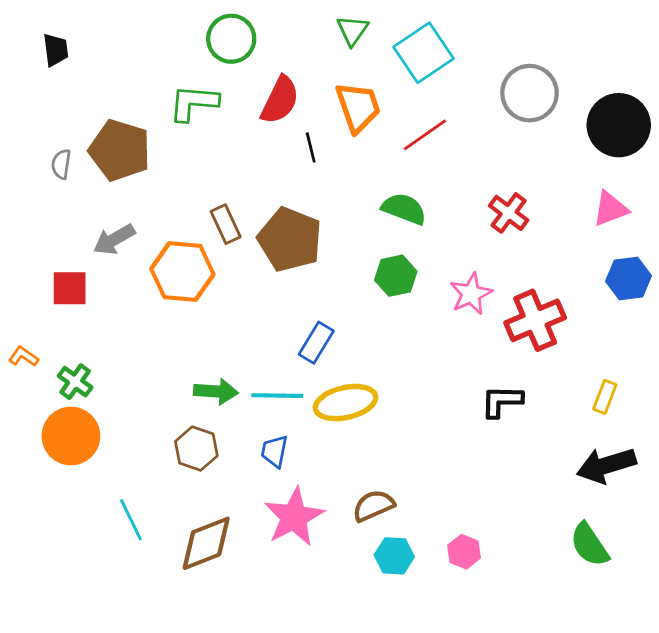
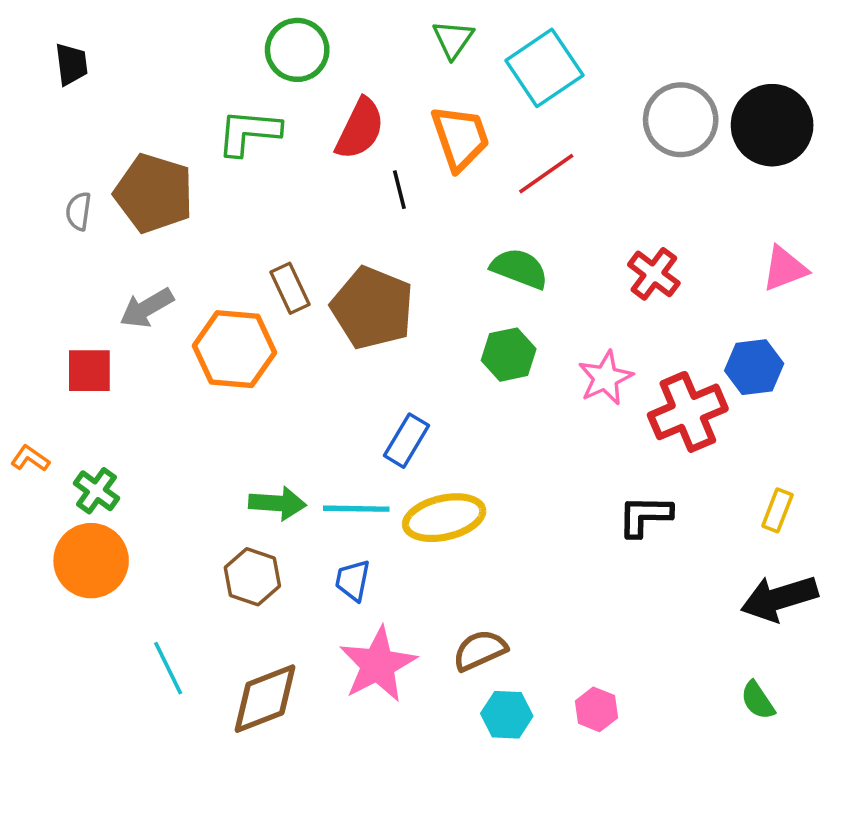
black circle: (619, 125) -> (772, 125), moved
blue hexagon: (628, 278) -> (754, 367), moved
green semicircle: (589, 545) -> (758, 700), size x0.7

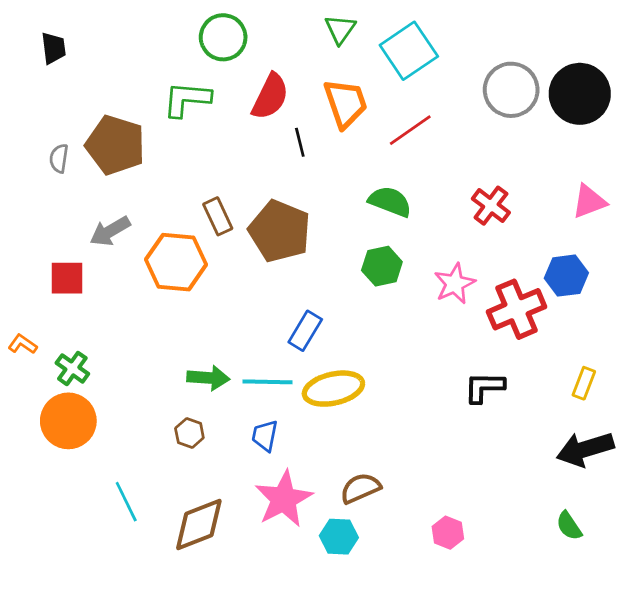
brown hexagon: (252, 577) -> (189, 433), size x0.7
cyan hexagon: (507, 715) -> (339, 537), moved

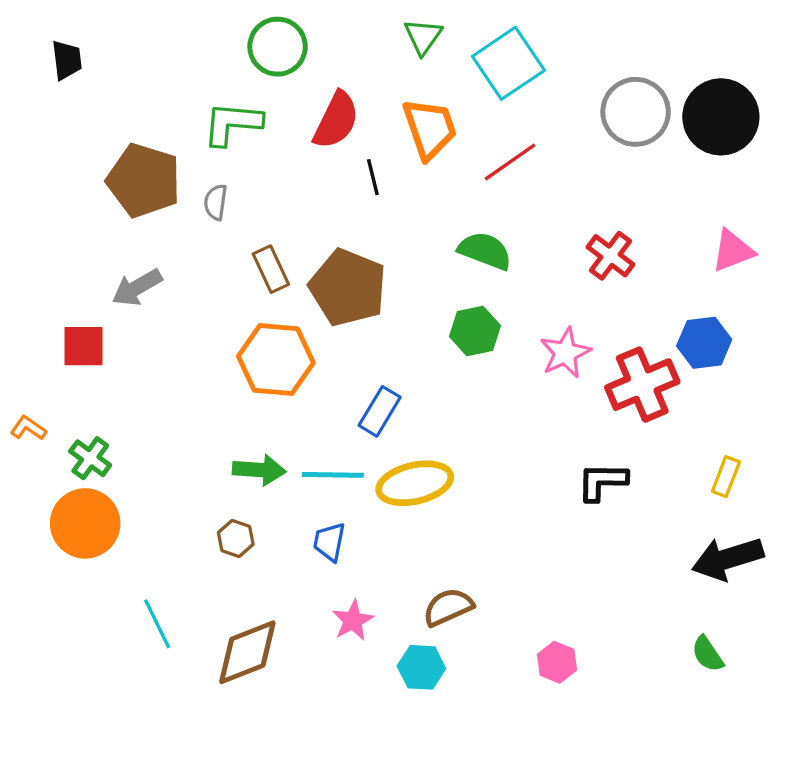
gray semicircle: (59, 158) -> (216, 202), moved
orange hexagon: (176, 262) -> (276, 359), moved
pink star: (284, 499) -> (353, 620), size x0.6

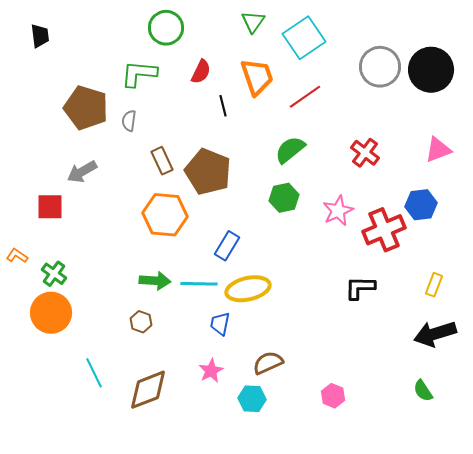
red semicircle: (336, 120) -> (201, 72), size x0.7
green semicircle: (485, 251) -> (290, 150), turned -60
blue trapezoid: (329, 542) -> (220, 324), moved

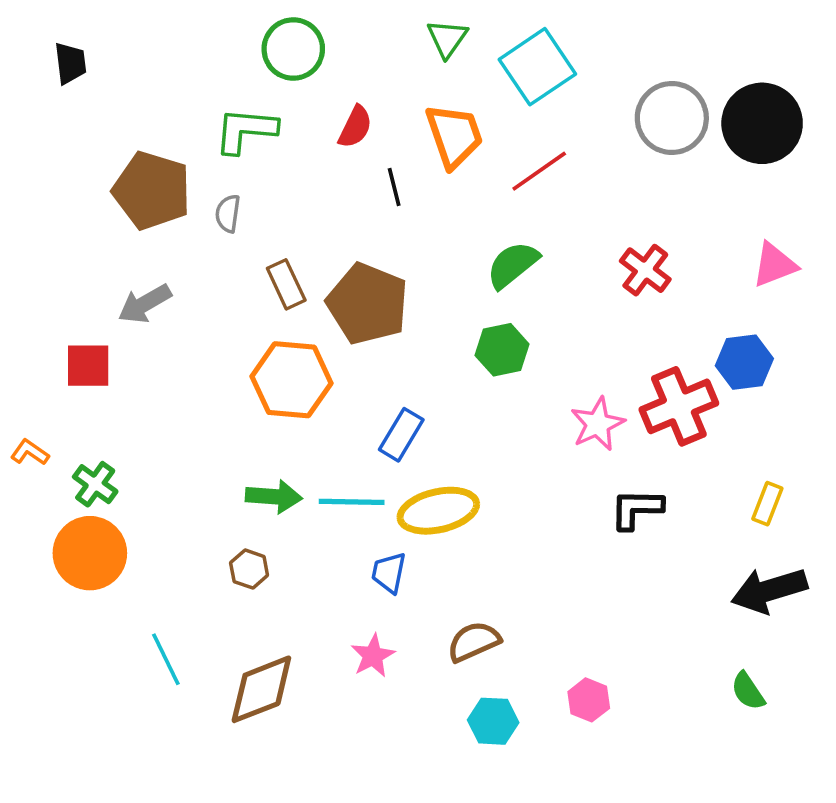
pink star: (338, 211) -> (598, 424), moved
cyan hexagon: (252, 399) -> (493, 721), moved

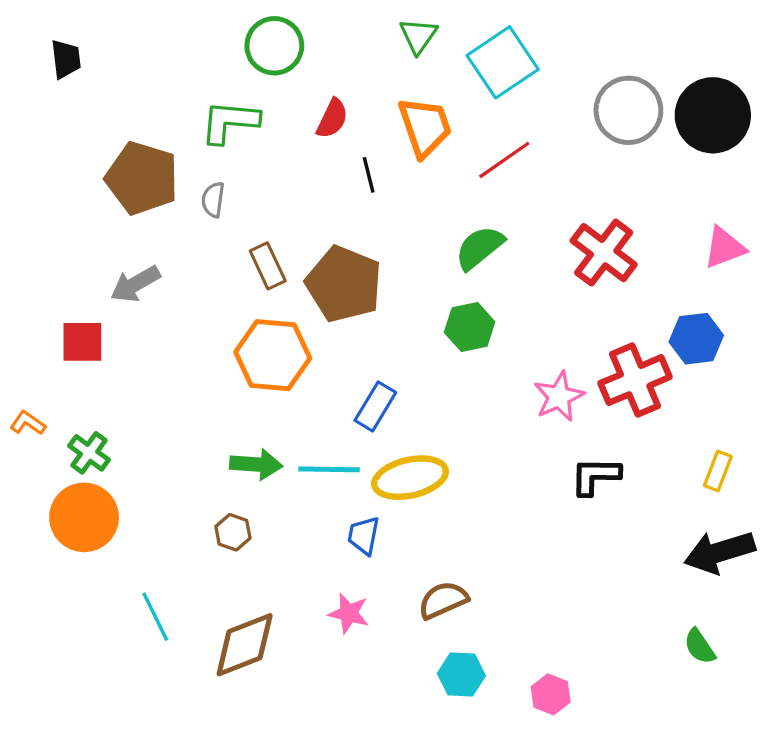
red cross: (645, 270) -> (604, 253), size x1.4
pink star: (373, 656) -> (349, 613), turned -30
pink hexagon: (589, 700) -> (551, 694), moved

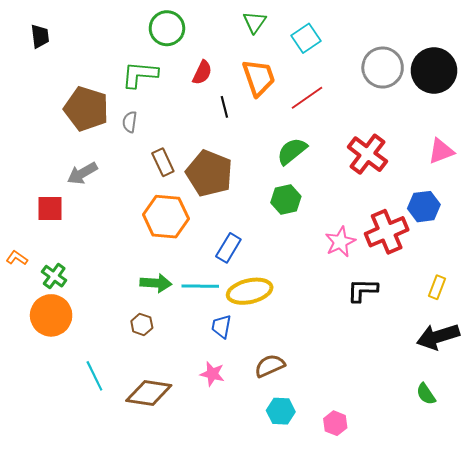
cyan square: (503, 62) -> (306, 38), size x0.7
brown diamond: (245, 645) -> (149, 393), turned 30

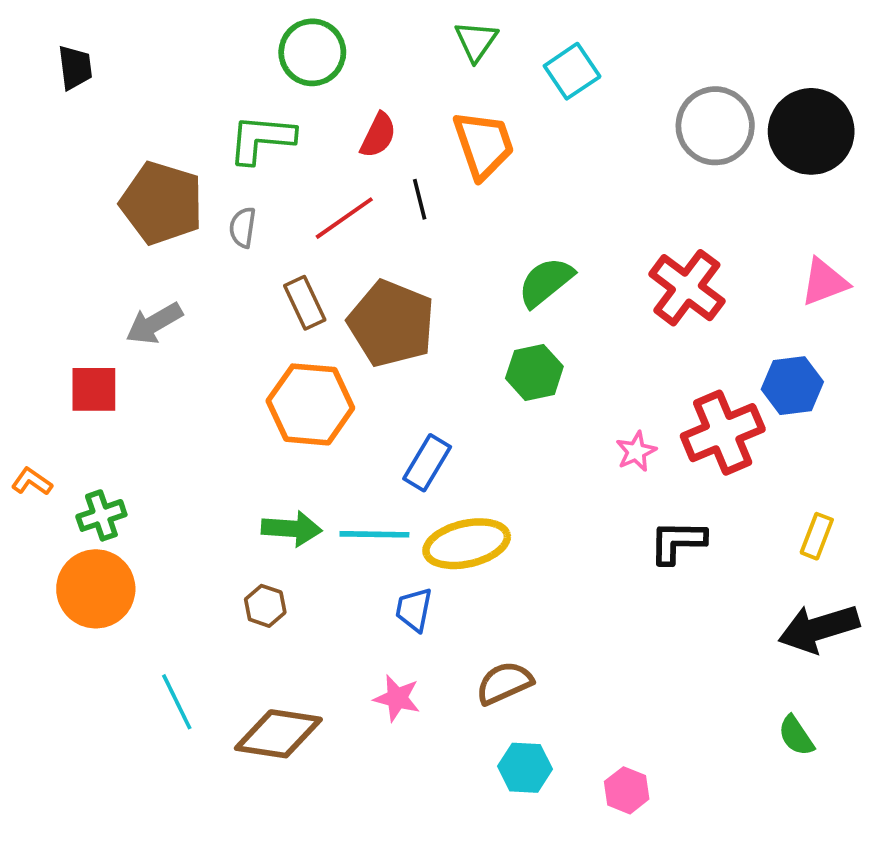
red line: (307, 98) -> (344, 218), moved
pink star: (340, 242) -> (636, 451), size x0.7
green cross: (54, 276) -> (101, 515), turned 35

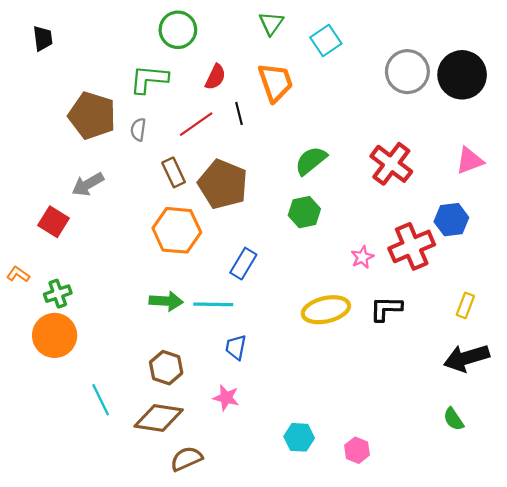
red square: (94, 389) -> (53, 222), turned 32
yellow ellipse: (467, 544) -> (326, 310), moved
brown hexagon: (265, 606) -> (166, 368), moved, size x1.4
brown semicircle: (504, 683) -> (186, 459), moved

